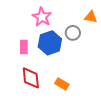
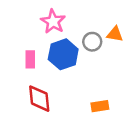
orange triangle: (91, 17) -> (115, 34), moved
orange rectangle: (62, 84) -> (100, 106), moved, turned -40

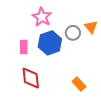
orange triangle: (115, 34) -> (91, 27), turned 40
orange rectangle: (100, 106) -> (79, 84), turned 56

